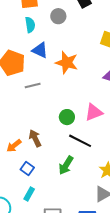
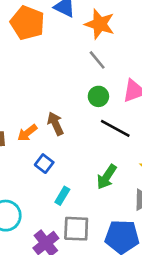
gray line: (33, 86) -> (97, 60), moved, turned 63
green arrow: (66, 165) -> (107, 177), moved
cyan rectangle: (29, 194) -> (62, 196), moved

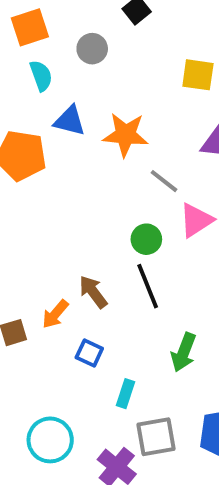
gray line: (97, 60) -> (164, 181), moved
black line: (115, 128) -> (148, 286), moved, turned 52

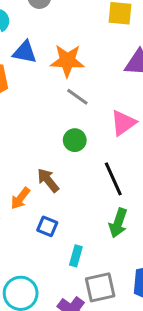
gray line: (164, 181) -> (77, 97), moved
green circle: (146, 239) -> (75, 140), moved
black line: (148, 286) -> (113, 179), moved

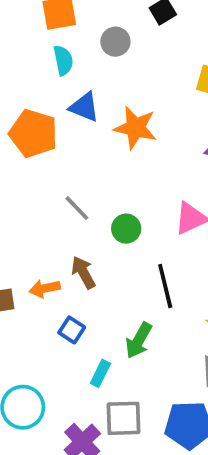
gray line: (77, 97) -> (77, 208), moved
orange arrow: (20, 198) -> (45, 288), turned 30
green arrow: (118, 223) -> (139, 340), moved

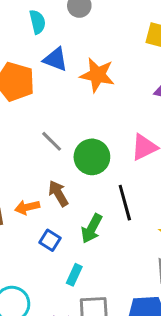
green circle: (126, 229) -> (92, 157), size x1.5
green arrow: (139, 340) -> (92, 228), moved

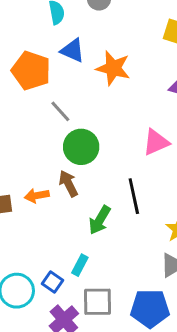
gray line: (52, 141) -> (60, 111), moved
green circle: (92, 157) -> (81, 147), moved
blue square: (50, 240) -> (52, 282), moved

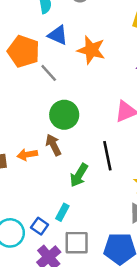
gray line: (60, 111) -> (49, 73), moved

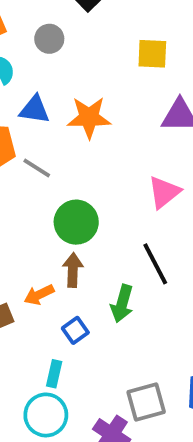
brown arrow: (53, 145) -> (73, 270), turned 45
cyan rectangle: (62, 212) -> (54, 374), moved
blue square: (40, 226) -> (75, 330), moved, turned 35

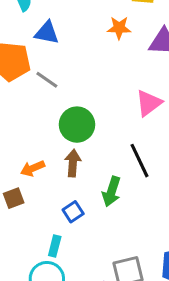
orange star: (89, 117) -> (119, 28), moved, size x0.7
orange arrow: (39, 295) -> (32, 168), moved

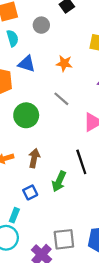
orange star: (119, 28) -> (64, 63), moved
gray line: (47, 80) -> (61, 99), moved
green circle: (77, 125) -> (26, 115), moved

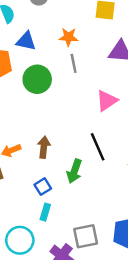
gray line: (61, 99) -> (74, 63), moved, turned 42
green circle: (26, 115) -> (37, 79), moved
cyan rectangle: (14, 215) -> (45, 212), moved

